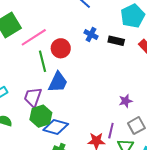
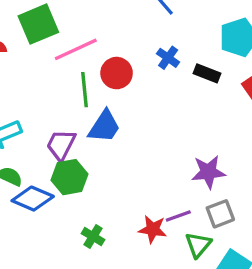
purple star: (126, 101) -> (208, 172), size x1.5
blue diamond: (56, 127) -> (33, 199), moved
purple line: (111, 131) -> (178, 216), turned 49

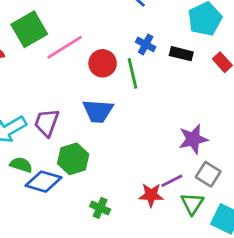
green line: (84, 90) -> (133, 73), moved
blue trapezoid: (104, 127) -> (98, 111), turned 68
purple trapezoid: (61, 145) -> (47, 123), moved
gray square: (220, 214) -> (208, 174), turned -30

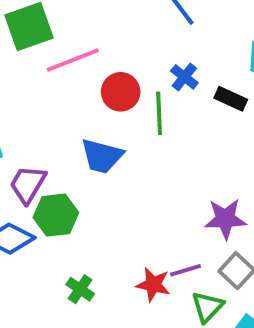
purple trapezoid: (47, 123) -> (28, 184), moved

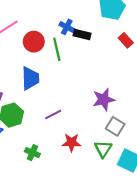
black rectangle: (231, 99) -> (82, 35), moved
blue trapezoid: (102, 156) -> (30, 78), turned -95
purple line: (185, 270) -> (53, 114), moved

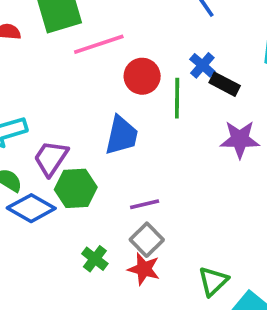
purple star: (104, 99) -> (240, 139), moved
gray square: (115, 126) -> (147, 240), moved
red star: (72, 143) -> (144, 269), moved

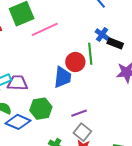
red circle: (142, 76) -> (75, 62), moved
purple trapezoid: (51, 158) -> (17, 83), moved, turned 65

